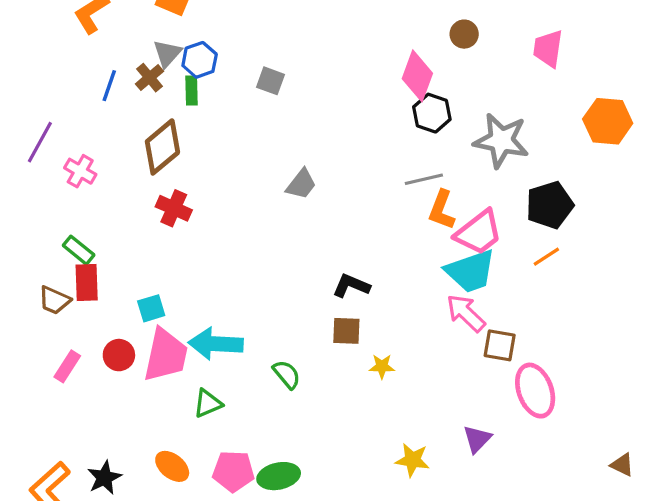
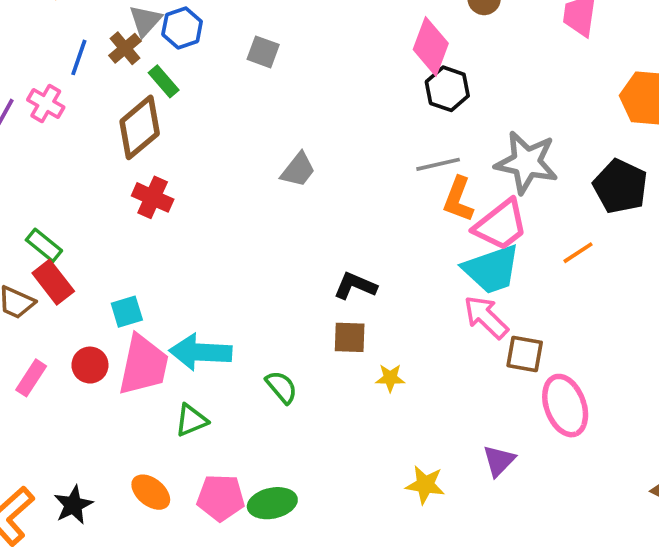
green rectangle: (192, 91) -> (164, 81), moved, turned -40
gray star: (501, 141) -> (526, 162), moved
pink cross: (80, 171) -> (46, 104), moved
black pentagon: (550, 205) -> (620, 186), moved, turned -30
red rectangle: (87, 282) -> (53, 282), turned -36

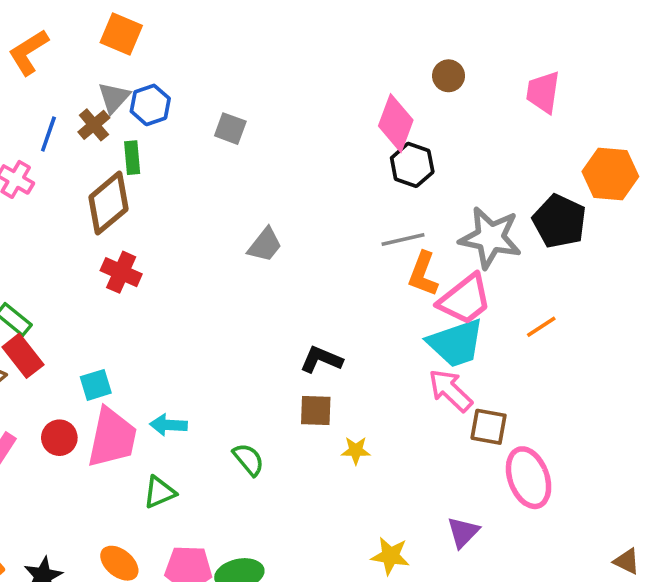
green rectangle: (164, 81) -> (132, 158), turned 36
black pentagon: (620, 186) -> (559, 221), moved
cyan arrow: (200, 352) -> (168, 425), size x0.6

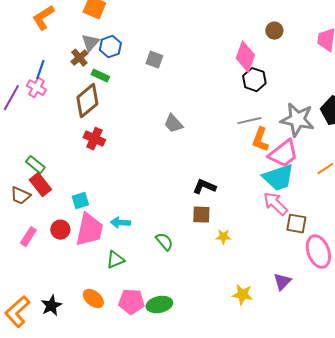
blue line: (48, 134) -> (40, 70), moved
green rectangle: (132, 158) -> (100, 76), turned -60
gray trapezoid: (265, 245) -> (173, 124), turned 100

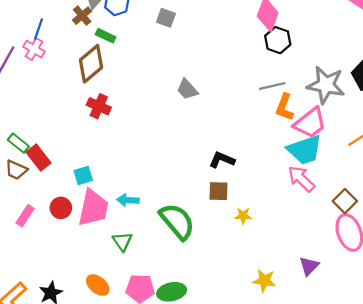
green rectangle: (35, 165) -> (18, 143), moved
brown square: (296, 224) -> (345, 201), moved, turned 35
green semicircle: (164, 242) -> (177, 221), size x1.8
green triangle: (115, 260) -> (122, 241), turned -42

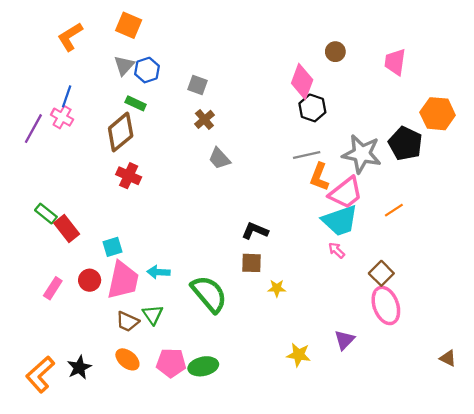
brown cross: (82, 16) -> (204, 119), moved
brown trapezoid: (16, 170) -> (127, 322), moved
pink arrow: (301, 179) -> (336, 250), size x0.6

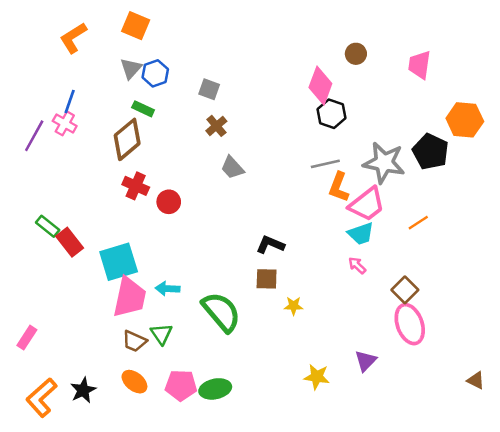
cyan trapezoid: (340, 220) -> (361, 234), size x0.7
cyan square: (113, 247) -> (119, 262), size x1.8
red circle: (90, 280) -> (169, 202), moved
pink rectangle: (53, 288) -> (27, 338), moved

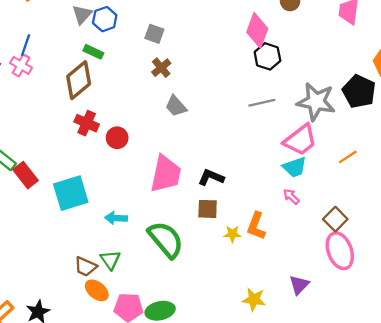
orange L-shape: (339, 187) -> (256, 226), moved
pink trapezoid: (130, 297) -> (166, 174), moved
orange ellipse: (134, 382) -> (97, 290), moved

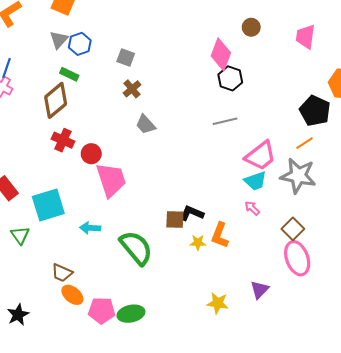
gray star: (316, 102) -> (298, 176), moved
orange line: (348, 157) -> (304, 143), moved
pink trapezoid: (166, 174) -> (111, 180), moved, turned -30
black L-shape: (211, 177) -> (192, 213), moved
green triangle: (110, 260) -> (20, 235), moved

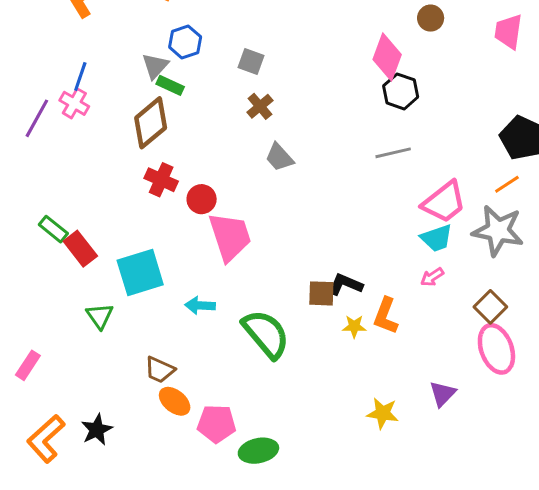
gray triangle: (59, 40) -> (155, 66), moved
pink arrow: (252, 208) -> (432, 277), turned -77
green ellipse: (131, 314) -> (258, 451), moved

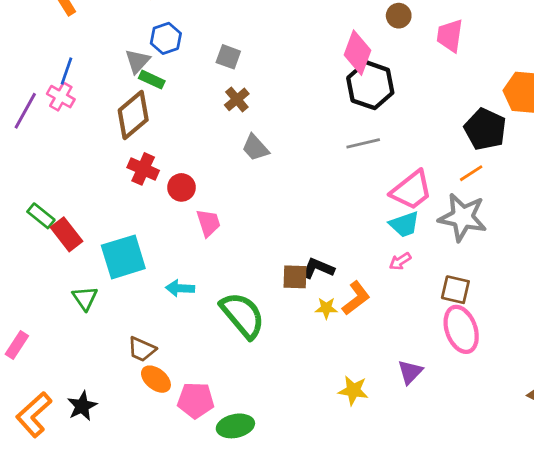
pink trapezoid: (508, 32) -> (450, 36), moved
black hexagon: (401, 91) -> (370, 85), size x1.4
pink trapezoid: (230, 237) -> (208, 223), size x0.6
brown square: (490, 307) -> (455, 290), turned -32
orange L-shape: (386, 316) -> (356, 298), turned -148

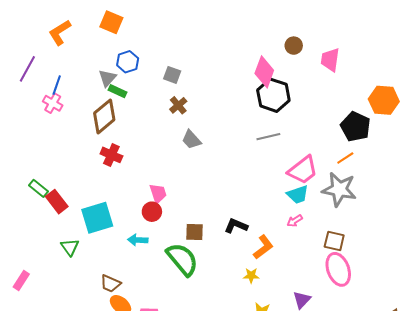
purple line: (25, 111) -> (27, 69), moved
red circle: (181, 187) -> (152, 212), moved
brown square: (295, 277) -> (194, 232), moved
yellow star: (326, 308) -> (251, 275), moved

